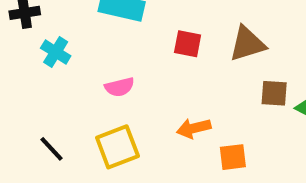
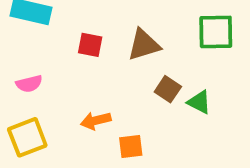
brown square: (274, 93) -> (168, 89), turned 30

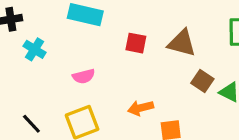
brown triangle: (144, 45) -> (182, 43), turned 32

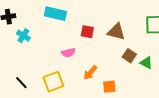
pink semicircle: (84, 76) -> (68, 53), moved
orange arrow: (141, 108) -> (90, 73), turned -35

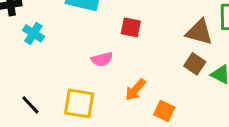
brown triangle: (116, 32) -> (199, 32), moved
yellow square: (53, 82) -> (79, 103), turned 30
orange square: (109, 87) -> (164, 111), turned 32

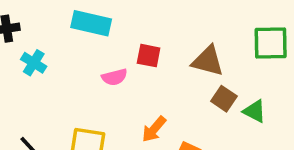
brown triangle: (199, 32) -> (208, 61), moved
pink semicircle: (102, 59) -> (114, 77), moved

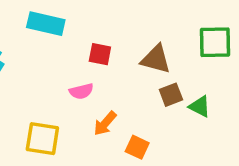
pink semicircle: (114, 77) -> (81, 91), moved
brown square: (224, 99) -> (171, 95), turned 35

